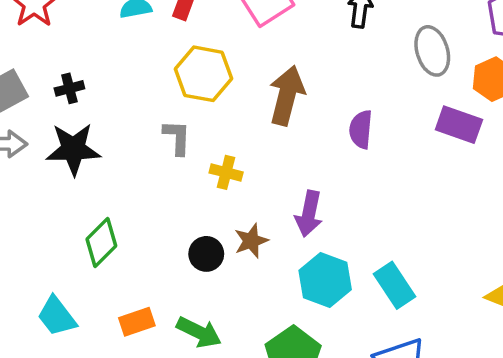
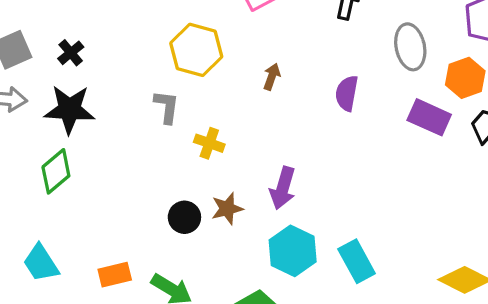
black cross: (69, 88) -> (71, 53), turned -30
brown arrow: (287, 95) -> (272, 77), size x0.5
purple semicircle: (361, 129) -> (347, 93), moved
green diamond: (101, 242) -> (56, 171), moved

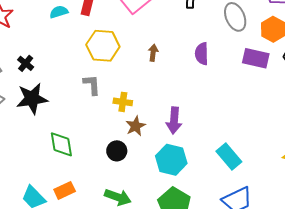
green diamond: (56, 171) -> (61, 144), moved, turned -48
brown star: (227, 209) -> (136, 126), moved
cyan hexagon: (293, 251) -> (171, 160), moved
orange rectangle: (115, 275) -> (65, 190), moved

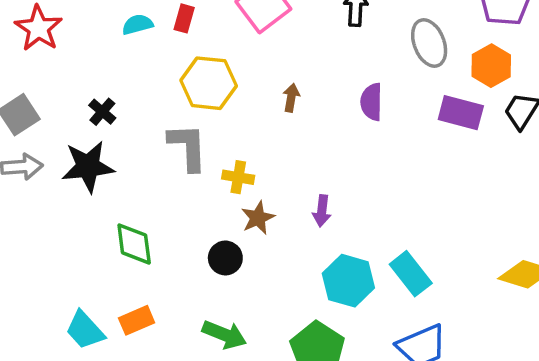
black cross: (26, 63) -> (102, 112), moved
gray L-shape: (92, 85) -> (188, 147), size x1.4
purple arrow: (174, 120) -> (322, 211), size x0.7
cyan hexagon: (171, 160) -> (348, 281), moved

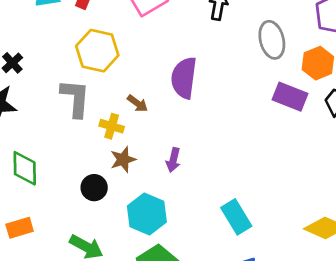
brown arrow: (291, 98) -> (137, 103), moved, turned 110
purple semicircle: (371, 102) -> (184, 78), moved, size x1.4
cyan hexagon: (348, 281) -> (147, 214), moved

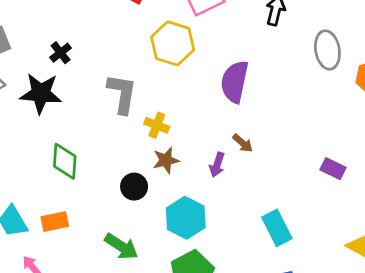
yellow hexagon: (97, 51) -> (173, 43), moved
purple rectangle: (290, 97) -> (333, 169), moved, size x0.7
brown arrow: (137, 103) -> (243, 143), moved

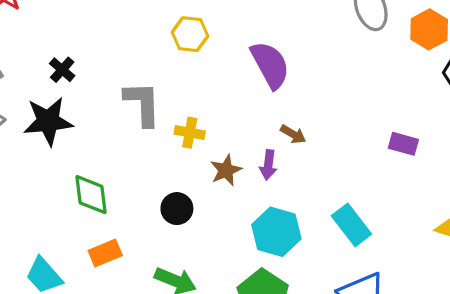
yellow hexagon: (173, 43) -> (190, 34), size x0.7
purple semicircle: (235, 82) -> (270, 65), turned 150
brown star: (166, 160) -> (226, 170), moved
cyan hexagon: (186, 218) -> (276, 232), moved
orange rectangle: (55, 222) -> (105, 253), moved

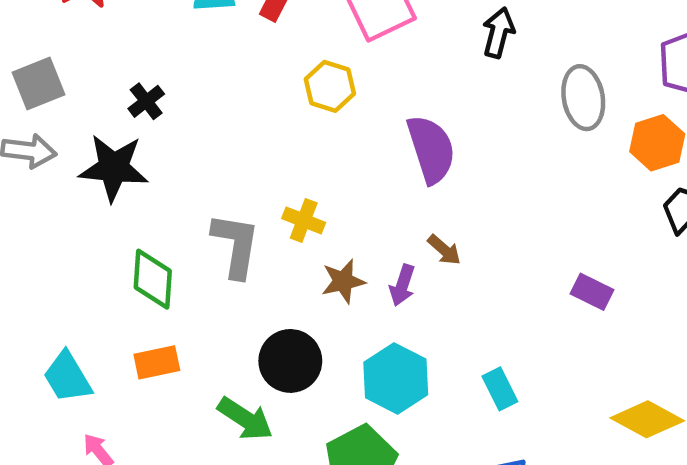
gray L-shape: (142, 104) -> (236, 245), moved
black circle: (177, 209) -> (290, 361), moved, size x1.4
cyan rectangle: (351, 225) -> (500, 389), size x0.7

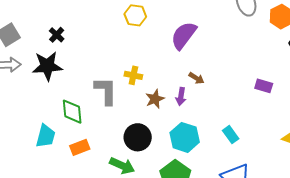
purple semicircle: (431, 149) -> (184, 35), turned -116
cyan trapezoid: (67, 377) -> (46, 136), moved, turned -125

